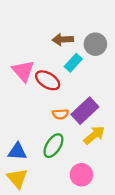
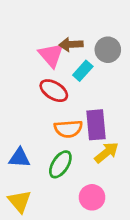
pink triangle: (23, 71) -> (51, 55), moved
purple rectangle: (85, 111) -> (96, 125), turned -52
orange semicircle: (60, 114) -> (68, 129), size x1.5
blue triangle: (17, 151) -> (20, 158), moved

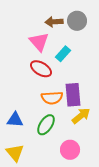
brown arrow: (71, 44) -> (54, 22), moved
gray circle: (108, 50) -> (77, 21), moved

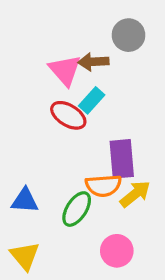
brown arrow: (54, 22) -> (93, 62), moved
cyan rectangle: (63, 54) -> (92, 100), moved
orange semicircle: (52, 98) -> (103, 186), moved

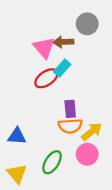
red ellipse: (68, 115) -> (46, 78), turned -65
purple rectangle: (122, 159) -> (70, 109), moved, size x0.7
green ellipse: (77, 209) -> (52, 162), moved
pink circle: (117, 251) -> (87, 154), moved

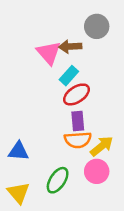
red ellipse: (46, 78) -> (76, 94), moved

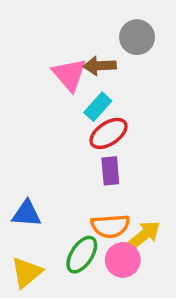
orange semicircle: (78, 140) -> (110, 226), moved
yellow arrow: (102, 146) -> (144, 235), moved
pink circle: (97, 171) -> (123, 260), moved
yellow triangle: (19, 193) -> (27, 272), turned 30

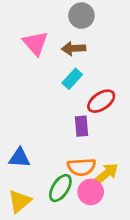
gray circle: (137, 37) -> (81, 16), moved
pink triangle: (69, 75) -> (35, 43), moved
red ellipse: (108, 133) -> (101, 101), moved

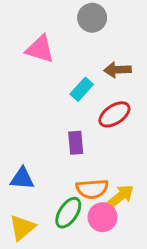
pink triangle: (35, 43) -> (40, 49), turned -32
brown arrow: (74, 48) -> (117, 70), moved
purple rectangle: (81, 126) -> (76, 143), moved

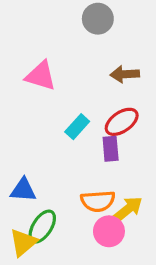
pink triangle: (40, 49) -> (41, 76), moved
cyan rectangle: (82, 89) -> (77, 127), moved
purple rectangle: (76, 143) -> (111, 149), moved
green ellipse: (68, 213) -> (42, 227), moved

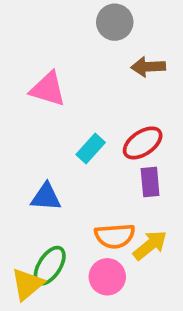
brown arrow: (125, 74) -> (148, 67), moved
purple rectangle: (111, 149) -> (150, 182), moved
blue triangle: (23, 190) -> (46, 197), moved
pink circle: (109, 231) -> (107, 277), moved

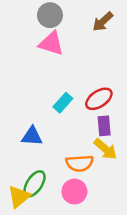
gray circle: (115, 22) -> (50, 15), moved
brown arrow: (148, 67) -> (103, 22), moved, turned -40
pink triangle: (48, 89) -> (51, 43), moved
yellow arrow: (150, 245) -> (105, 149), moved, turned 80

